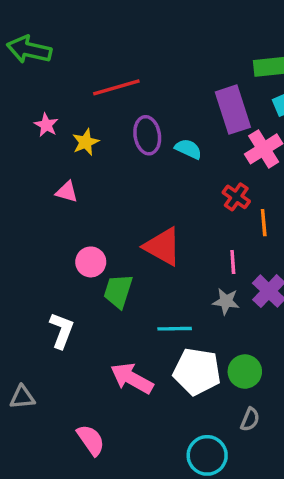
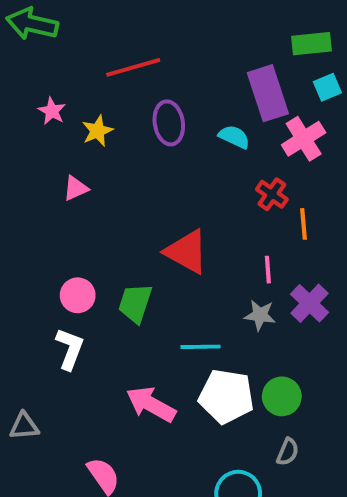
cyan semicircle: (188, 149) -> (234, 137), moved
pink triangle: (67, 192) -> (76, 188), turned -40
pink circle: (91, 262) -> (78, 295), moved

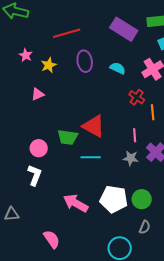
purple rectangle: (268, 93) -> (124, 29), moved, turned -40
green trapezoid: (135, 303) -> (68, 137), moved, turned -100
cyan line: (201, 347) -> (91, 157), moved

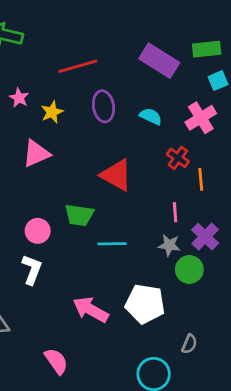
pink triangle: (38, 94) -> (36, 154), size x1.5
red triangle: (94, 126) -> (116, 175), moved
green circle: (142, 199) -> (189, 270), moved

